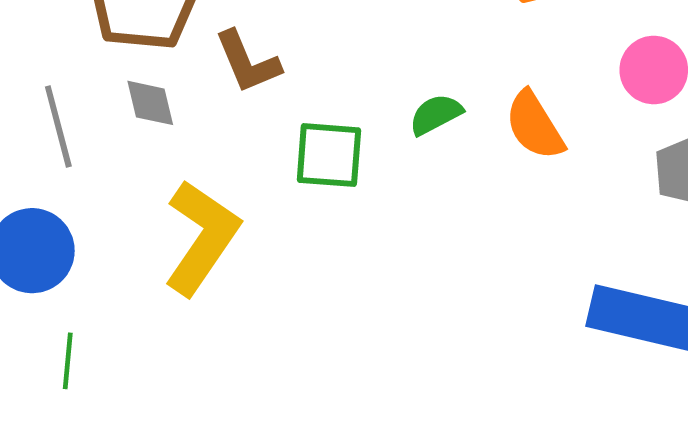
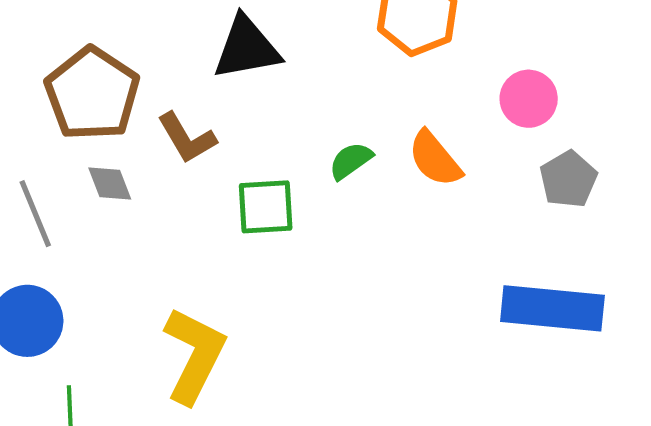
yellow L-shape: (202, 237) -> (194, 355), moved

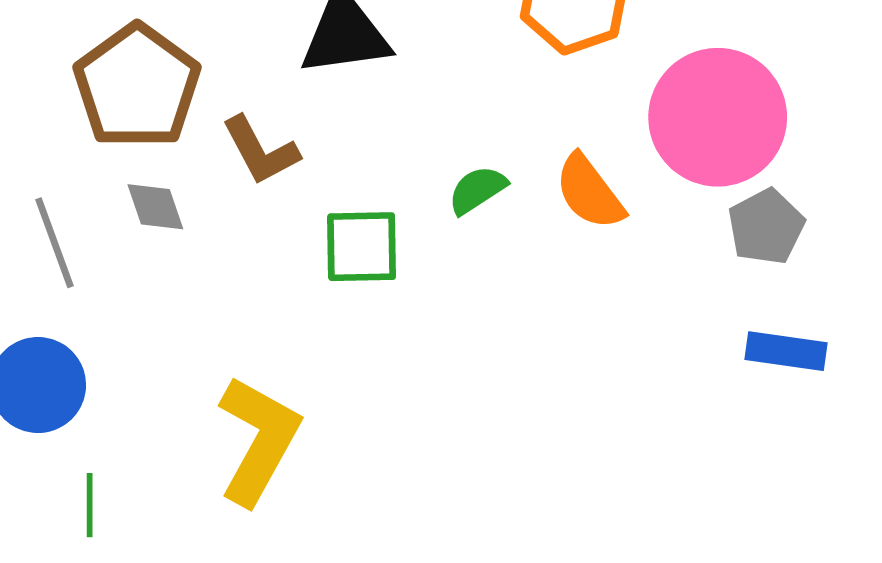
pink circle: (529, 99) -> (718, 117), size x1.8
blue rectangle: (552, 308) -> (786, 351), moved, size x0.6

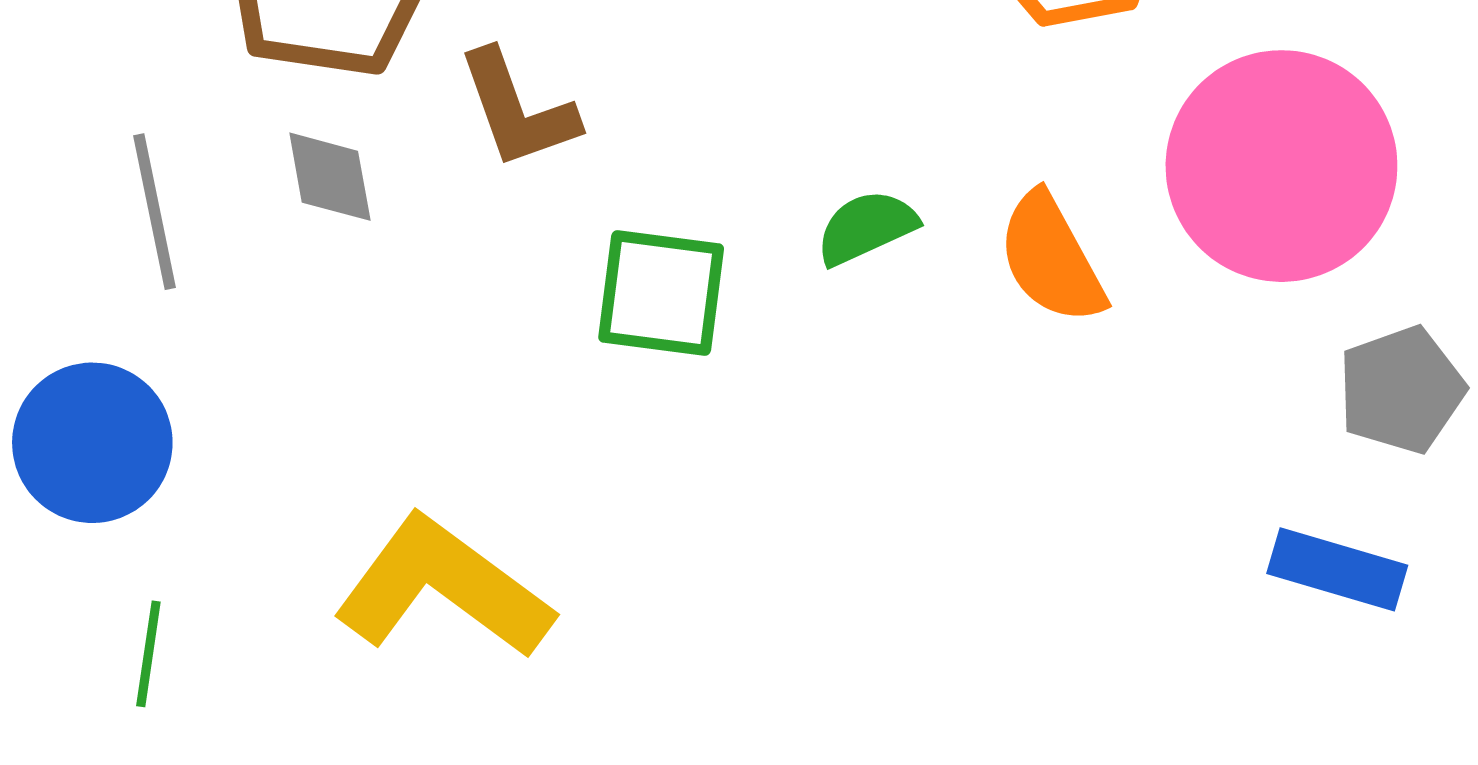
gray pentagon: (766, 227) -> (1401, 390), moved
yellow L-shape: (258, 440) -> (443, 588), turned -91

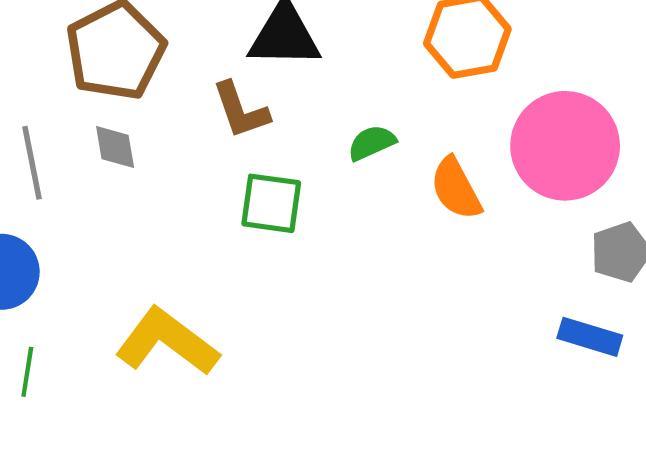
brown L-shape: (517, 109) -> (241, 110), moved
green semicircle: (866, 227) -> (372, 143), moved

